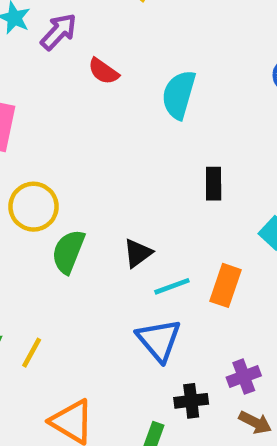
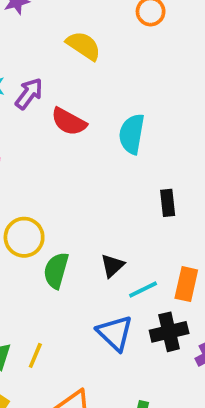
red semicircle: (103, 71) -> (69, 122), size x1.4
blue triangle: (159, 340) -> (115, 333), moved
black cross: (191, 401) -> (169, 332), moved, size x1.4

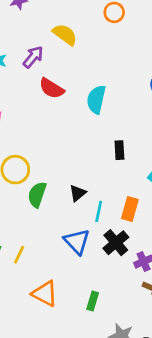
purple arrow: (29, 94) -> (33, 57), moved
cyan line: (143, 290) -> (99, 211), turned -55
black cross: (169, 332) -> (116, 243), turned -30

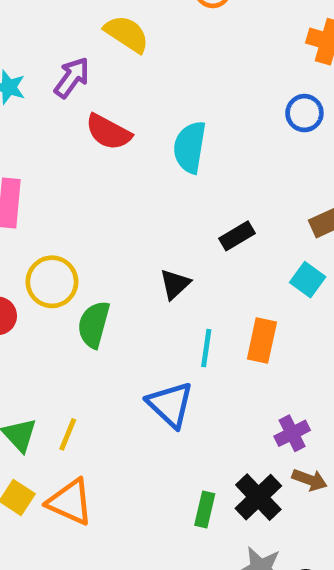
black rectangle: (119, 150) -> (237, 236), turned 66
black triangle: (78, 193) -> (175, 284), moved
black cross: (116, 243) -> (258, 497), moved
orange triangle: (45, 294) -> (70, 502), moved

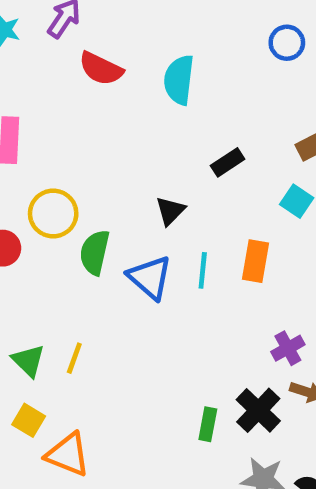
blue triangle: (170, 405) -> (150, 277), moved
orange triangle: (70, 502) -> (68, 455), moved

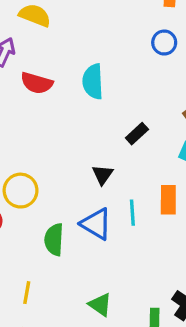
green semicircle: (95, 252) -> (54, 240), moved
yellow line: (74, 358) -> (27, 293), moved
green triangle: (28, 361) -> (100, 305), moved

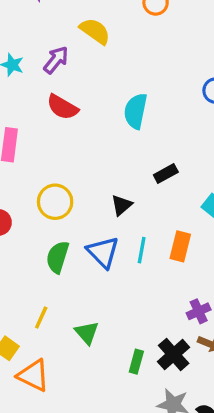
red semicircle: (37, 83) -> (62, 107), moved
yellow circle: (21, 191) -> (55, 202), moved
yellow line: (27, 293) -> (41, 318), moved

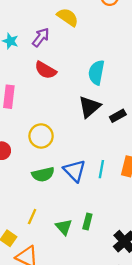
black triangle: (122, 205) -> (89, 107), moved, size x1.5
green semicircle: (58, 257) -> (43, 174), turned -120
green rectangle: (136, 362) -> (87, 222), moved

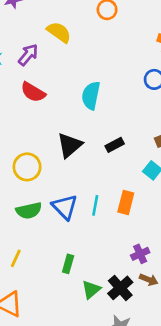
black triangle: (89, 107) -> (70, 145), moved
green rectangle: (87, 222) -> (68, 264), moved
green triangle: (64, 227) -> (91, 290), moved, turned 30

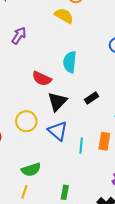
yellow semicircle: (59, 32) -> (64, 16), moved
red semicircle: (33, 92) -> (42, 79), moved
blue triangle: (65, 207) -> (58, 131), moved
green semicircle: (29, 211) -> (31, 170), moved

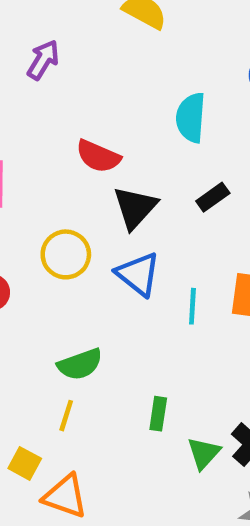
cyan semicircle: (70, 62) -> (191, 118), moved

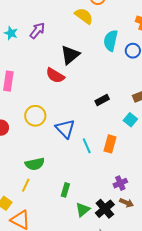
cyan semicircle: (191, 118) -> (111, 41), moved
black triangle: (135, 208) -> (70, 55), moved
cyan line: (192, 306) -> (87, 146), turned -35

